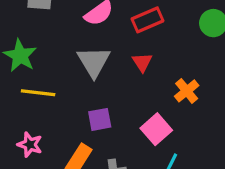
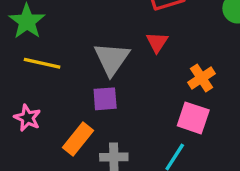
gray triangle: (94, 62) -> (112, 59), moved
pink square: (156, 129) -> (193, 118), moved, turned -36

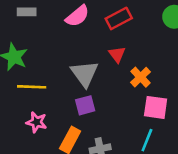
orange cross: (201, 78) -> (141, 77), moved
pink star: (27, 118) -> (37, 122), moved

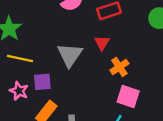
purple square: (85, 105) -> (42, 82), moved

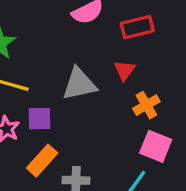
gray triangle: (70, 55) -> (79, 84), turned 40

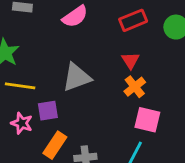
red rectangle: (137, 27) -> (133, 20), moved
red triangle: (125, 70) -> (130, 60), moved

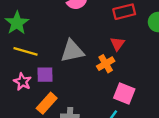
orange cross: (135, 87) -> (106, 64), moved

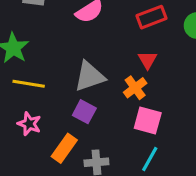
purple square: (45, 75) -> (84, 112), moved, turned 36
pink square: (124, 94) -> (148, 121), moved

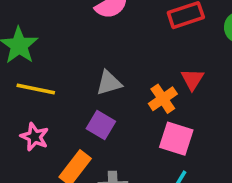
red triangle: (148, 60) -> (192, 79), moved
gray triangle: (90, 76) -> (109, 83), size x0.7

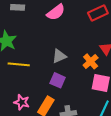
pink star: (35, 137) -> (22, 102), moved

